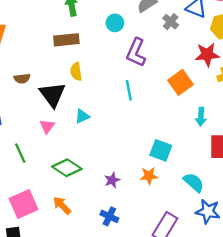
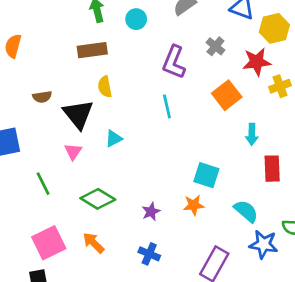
gray cross: (171, 22) -> (215, 46), moved
cyan circle: (115, 23) -> (136, 19), moved

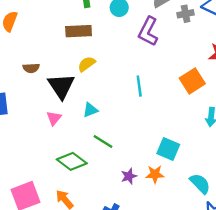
gray cross: (215, 46) -> (186, 14), moved, turned 35
purple L-shape: (174, 62) -> (148, 31), moved
yellow semicircle: (105, 87) -> (87, 64), turned 60
green line: (43, 184) -> (103, 142), moved, turned -36
purple star: (151, 212) -> (129, 176), moved

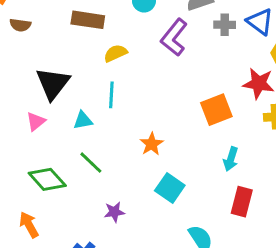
yellow semicircle: (87, 64) -> (115, 53), moved
brown semicircle: (31, 68) -> (20, 25), moved
cyan line: (139, 86) -> (111, 95), moved
orange star: (155, 174) -> (152, 144), moved, turned 30

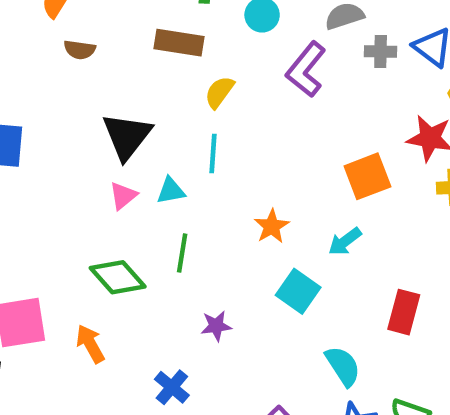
yellow semicircle: (115, 53) -> (219, 92), turned -30
pink triangle: (36, 121) -> (123, 196), moved
cyan arrow: (231, 159) -> (345, 241), moved, turned 35
green line: (91, 163) -> (182, 253), turned 55

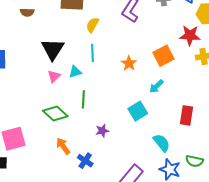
orange star: (272, 226) -> (129, 63), moved
cyan square: (298, 291) -> (138, 111), turned 30
orange arrow: (90, 344) -> (63, 146), moved

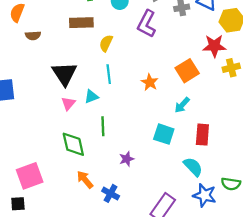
cyan square: (138, 111) -> (164, 134), turned -36
green diamond: (55, 113) -> (73, 144), turned 40
red rectangle: (186, 115) -> (202, 135), moved

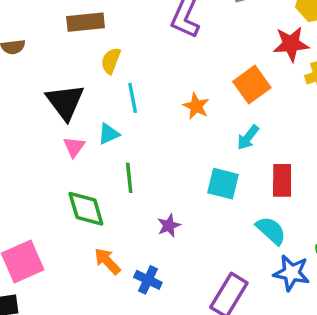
yellow semicircle: (106, 43) -> (111, 61), moved

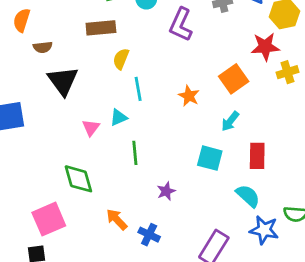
black triangle: (65, 102) -> (63, 81), moved
green diamond: (86, 209) -> (78, 179), moved

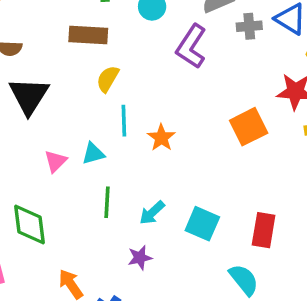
orange star: (189, 96) -> (161, 138), moved
cyan arrow: (230, 121) -> (152, 213), moved

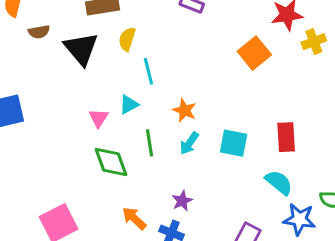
black triangle: (29, 96) -> (81, 49), moved
orange star: (161, 138) -> (185, 110), moved
green diamond: (30, 224) -> (111, 162), moved
purple star: (140, 258) -> (182, 201), moved

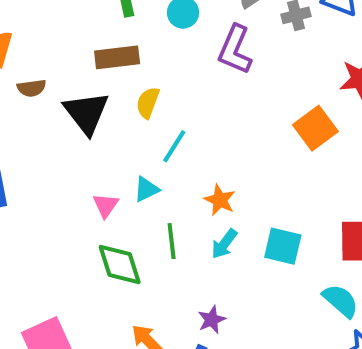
cyan line: (148, 71) -> (174, 146), turned 44

